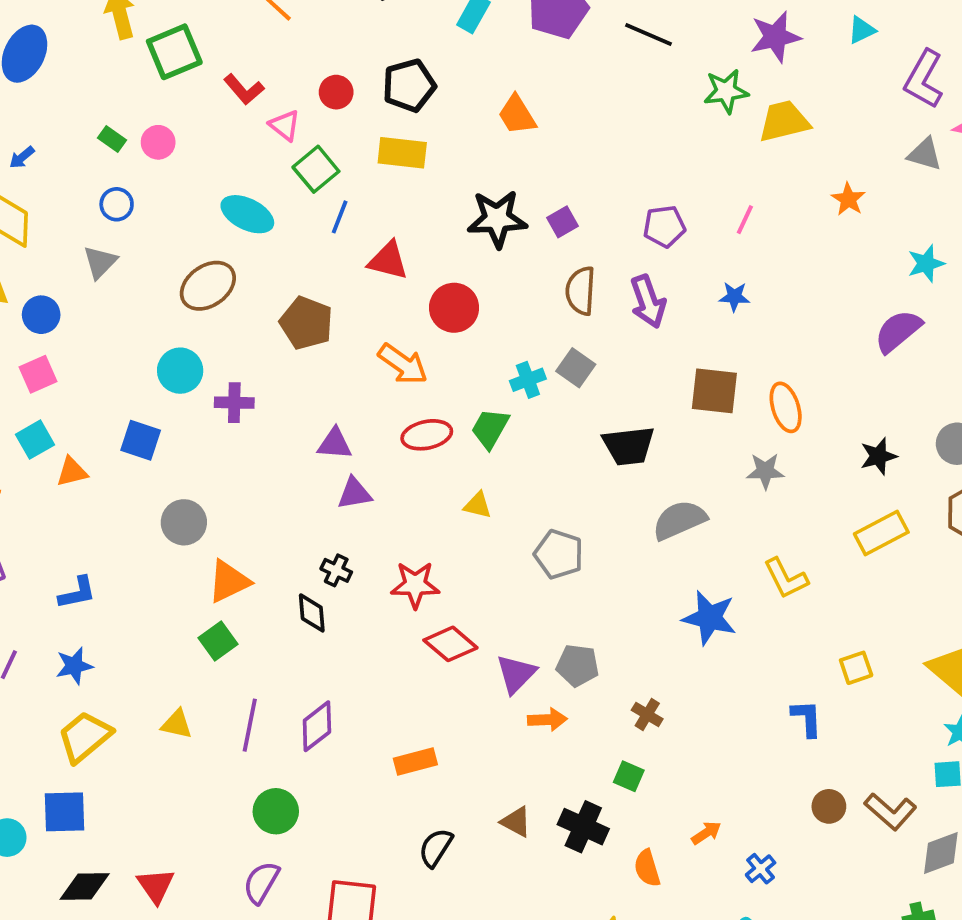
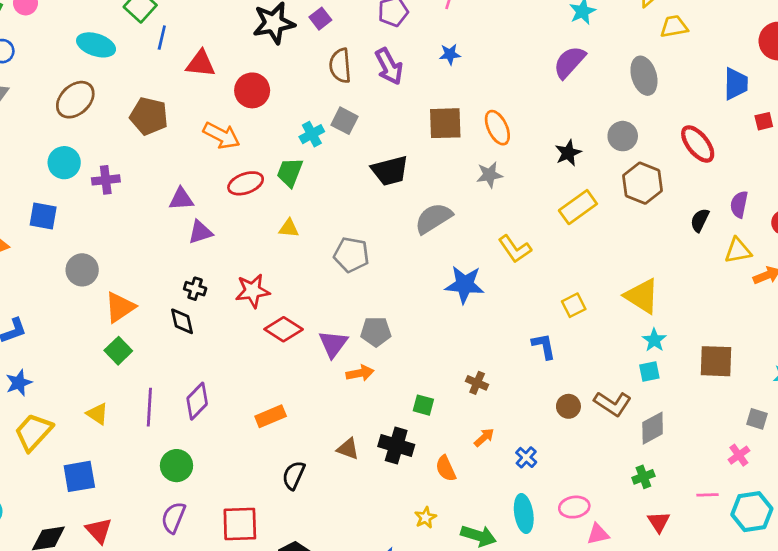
brown cross: (647, 714) -> (477, 383), moved
yellow triangle: (177, 724) -> (97, 414), turned 30
blue square: (64, 812) -> (79, 476), moved

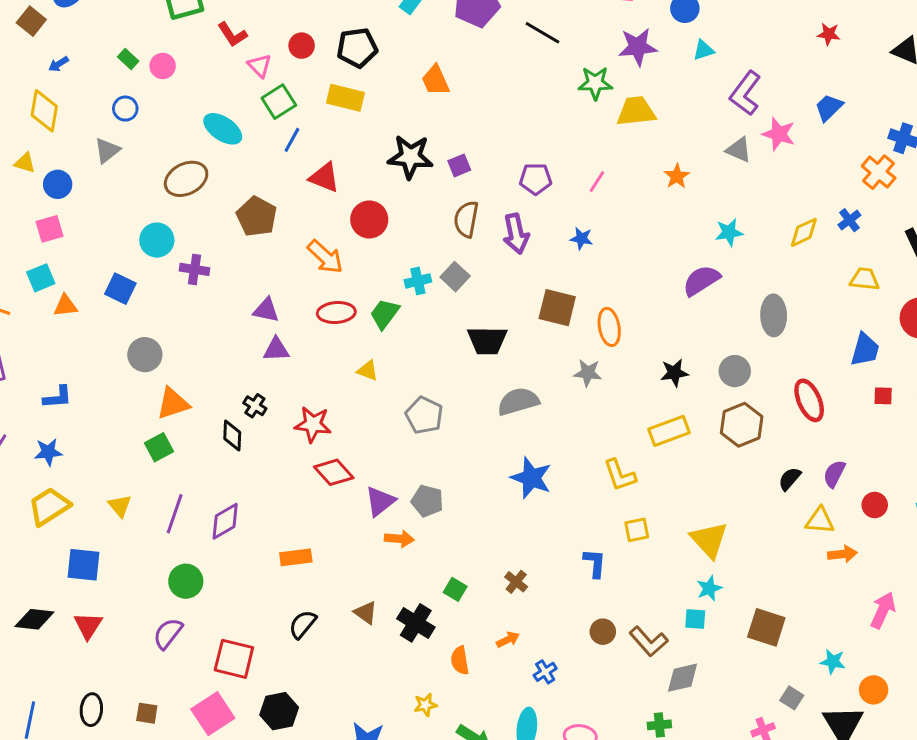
yellow trapezoid: (674, 26) -> (864, 279), moved
yellow L-shape: (515, 249) -> (620, 475), moved

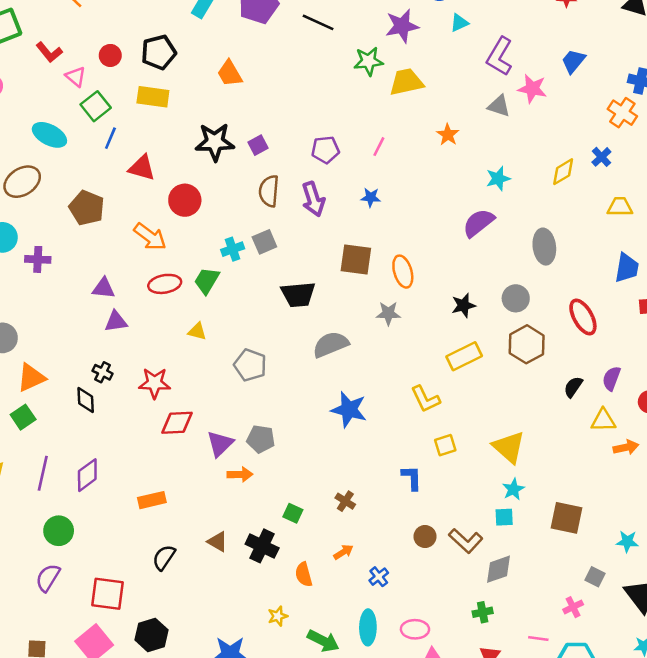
gray square: (455, 277) -> (264, 242), turned 30
red diamond: (334, 472) -> (177, 423), turned -44

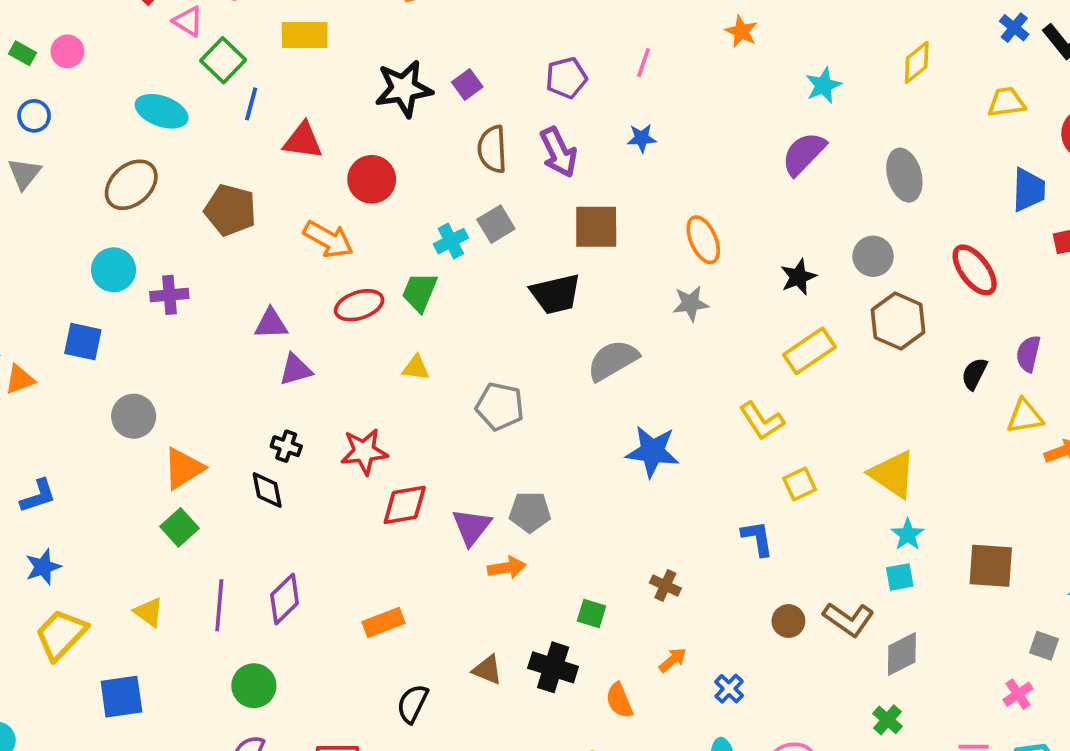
blue cross: (601, 157) -> (1014, 28), moved
brown square: (356, 260) -> (596, 227), moved
green cross: (483, 612) -> (887, 720), turned -30

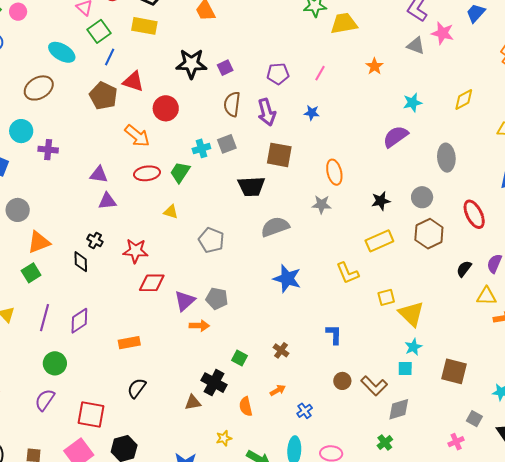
brown pentagon: (230, 210) -> (103, 96), moved
yellow square: (800, 484) -> (386, 297), moved
brown triangle: (487, 670) -> (193, 402), moved, turned -42

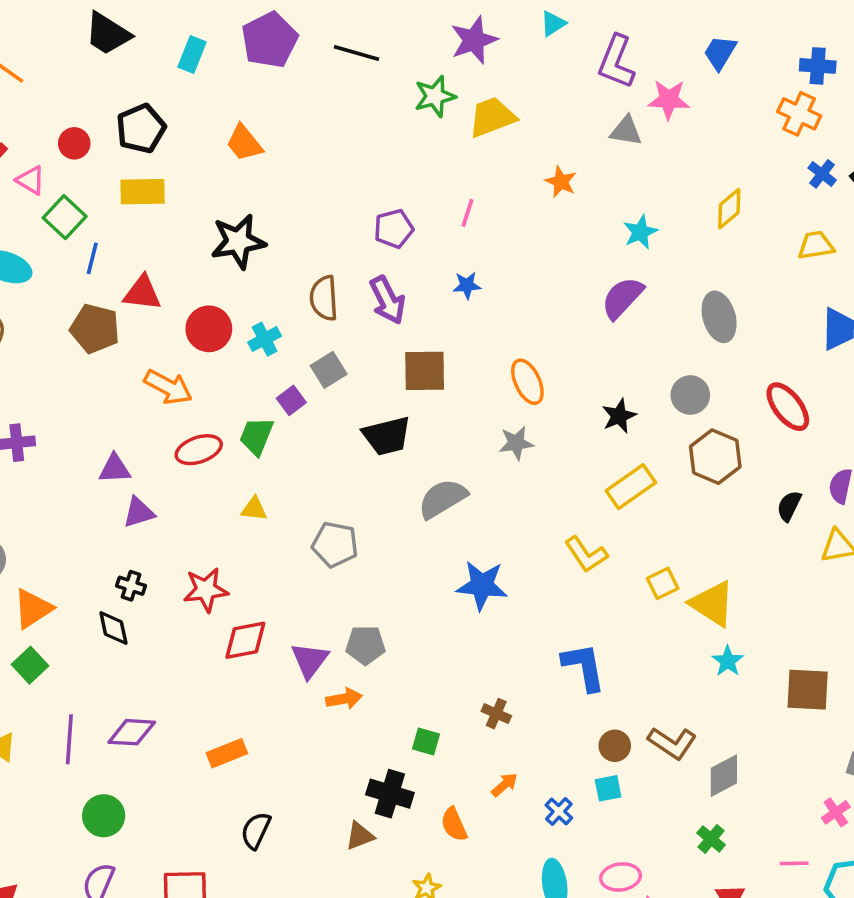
purple square: (225, 68) -> (291, 400), moved
cyan cross: (201, 148) -> (265, 339), moved
purple diamond: (79, 321) -> (132, 732), turned 48
blue L-shape: (334, 334) -> (584, 667), size x1.4
cyan square: (405, 369) -> (608, 788), moved

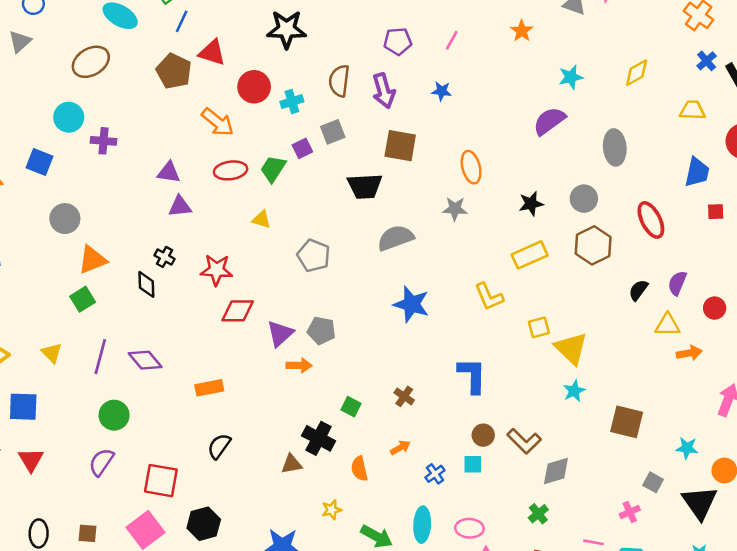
purple diamond: (132, 732) -> (145, 360), turned 36

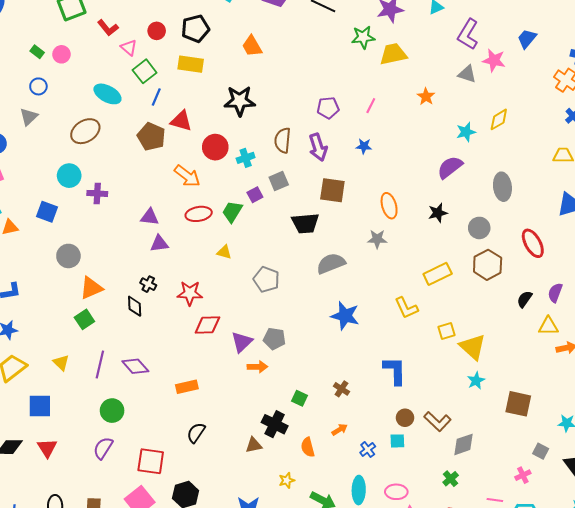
yellow diamond: (637, 73) -> (499, 119), moved
black star: (531, 204) -> (438, 213), moved

